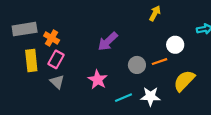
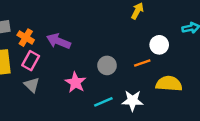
purple arrow: (108, 41) -> (58, 41), moved, turned 65
gray circle: (137, 65) -> (107, 65), moved
yellow semicircle: (184, 81) -> (169, 84), turned 50

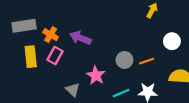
orange line: (142, 63) -> (147, 61), moved
gray triangle: (32, 85) -> (73, 90), moved

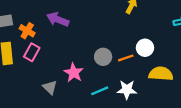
purple arrow: (80, 38) -> (58, 19), moved
white circle: (172, 41) -> (145, 48), moved

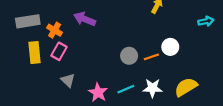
pink star: (74, 73) -> (98, 93), moved
yellow semicircle: (161, 74) -> (186, 87), moved, turned -35
gray triangle: (50, 87) -> (68, 80), moved

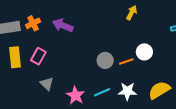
orange cross: (55, 30) -> (33, 23), moved, turned 32

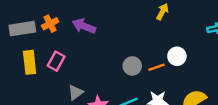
gray triangle: (47, 84) -> (75, 93), moved, turned 40

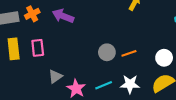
white circle: (177, 56) -> (164, 58), moved
pink rectangle: (56, 61) -> (38, 48), turned -35

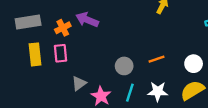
orange cross: (32, 14) -> (63, 28), moved
gray circle: (107, 52) -> (124, 66), moved
cyan line: (104, 85) -> (130, 93), turned -49

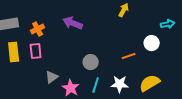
purple arrow: (87, 20) -> (73, 23), moved
orange line: (157, 59) -> (129, 56), moved
white circle: (194, 64) -> (152, 43), moved

